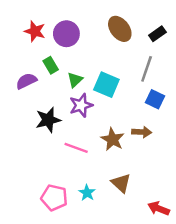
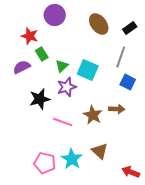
red star: (35, 31) -> (30, 36), moved
purple circle: (66, 34) -> (55, 15), moved
cyan star: (87, 193) -> (72, 159), size x1.5

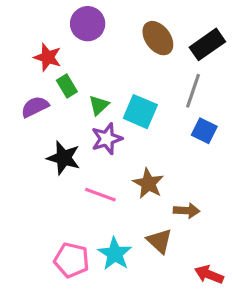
black rectangle: (130, 28) -> (207, 44), size x1.5
black star: (40, 99) -> (64, 158), turned 30
brown arrow: (117, 109) -> (187, 211), moved

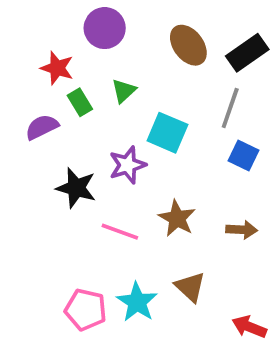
green triangle: (99, 105) -> (124, 91), moved
brown arrow: (187, 211) -> (242, 230), moved

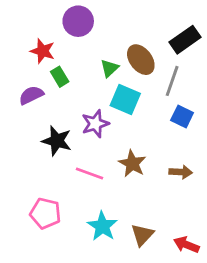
brown ellipse: (188, 45) -> (141, 60), moved
green triangle: (124, 91) -> (109, 68), moved
brown triangle: (190, 287) -> (142, 235), moved, turned 30
pink pentagon: (86, 310) -> (45, 213), moved

